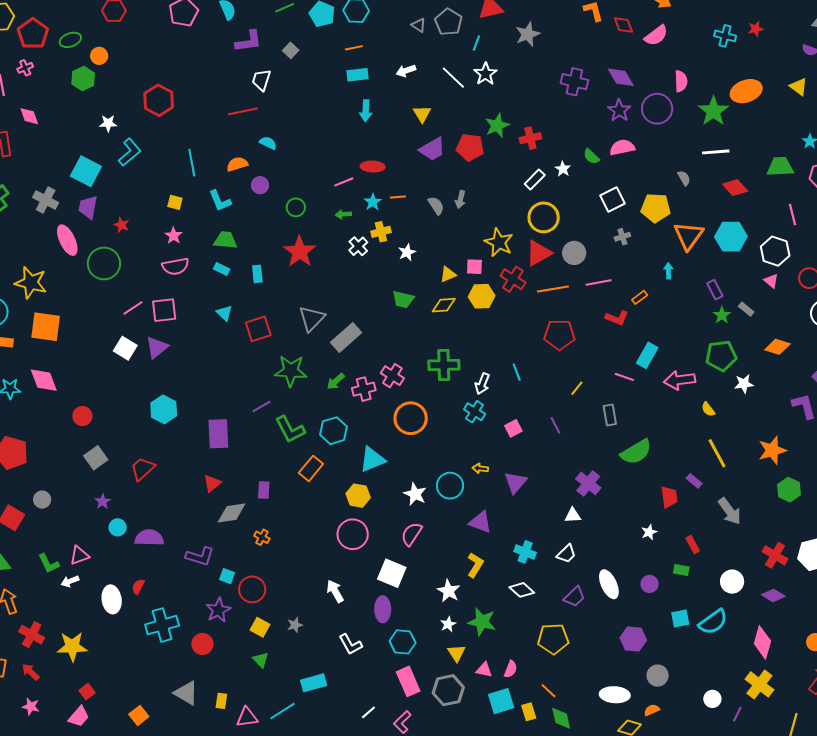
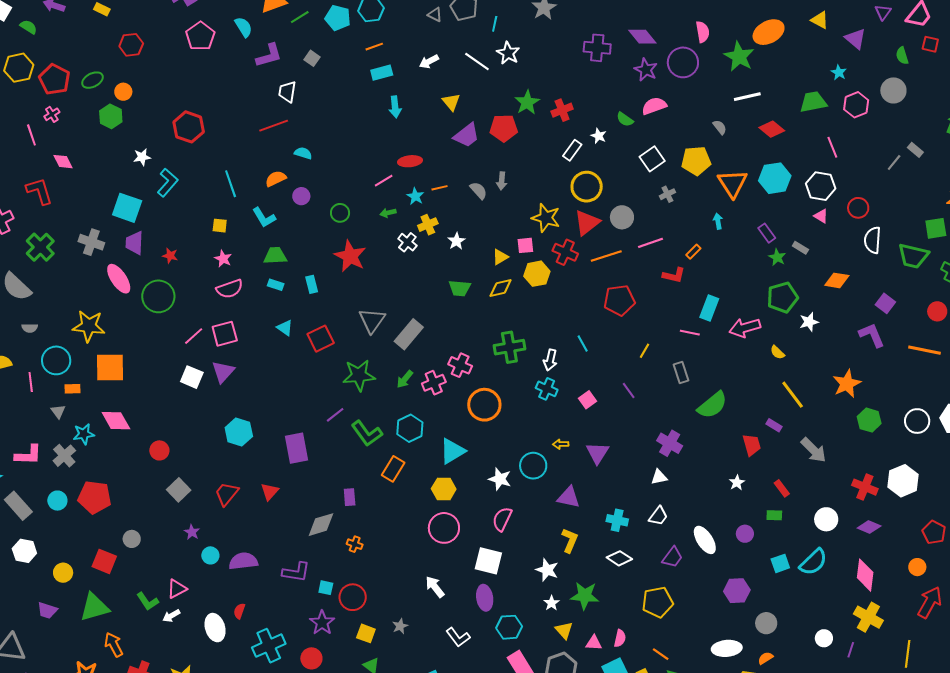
red triangle: (212, 483) -> (270, 492), moved

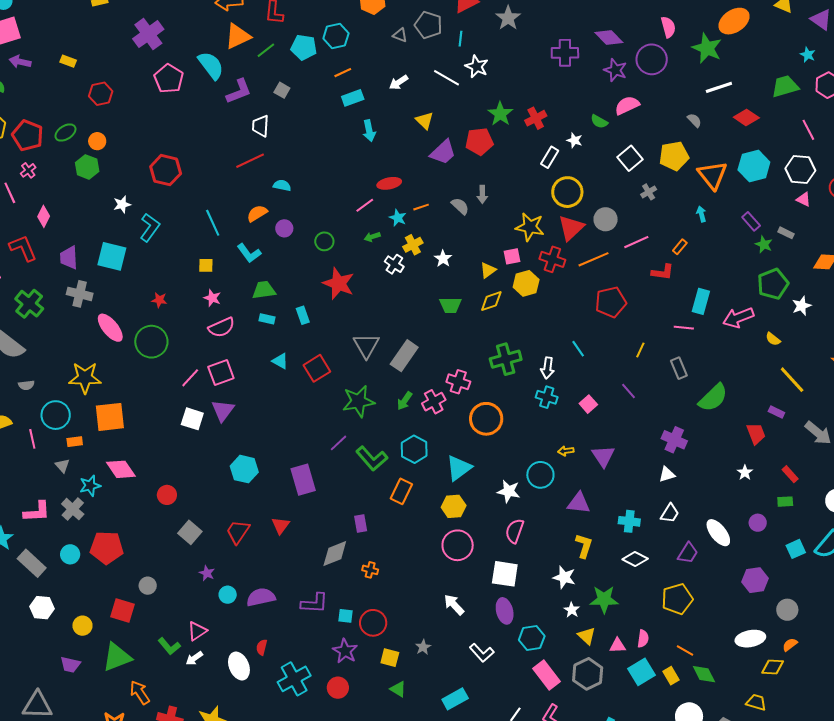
cyan semicircle: (244, 27) -> (211, 65), size x1.4
pink diamond: (63, 162) -> (44, 216), turned 60
purple trapezoid: (134, 243) -> (69, 258), moved

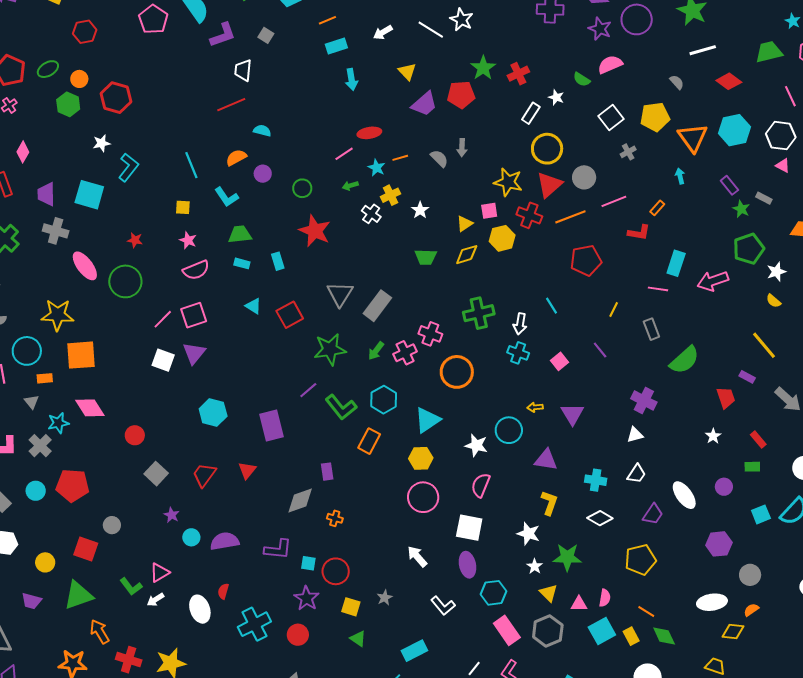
red hexagon: (166, 170) -> (116, 98), moved
yellow semicircle: (773, 339) -> (773, 301), moved

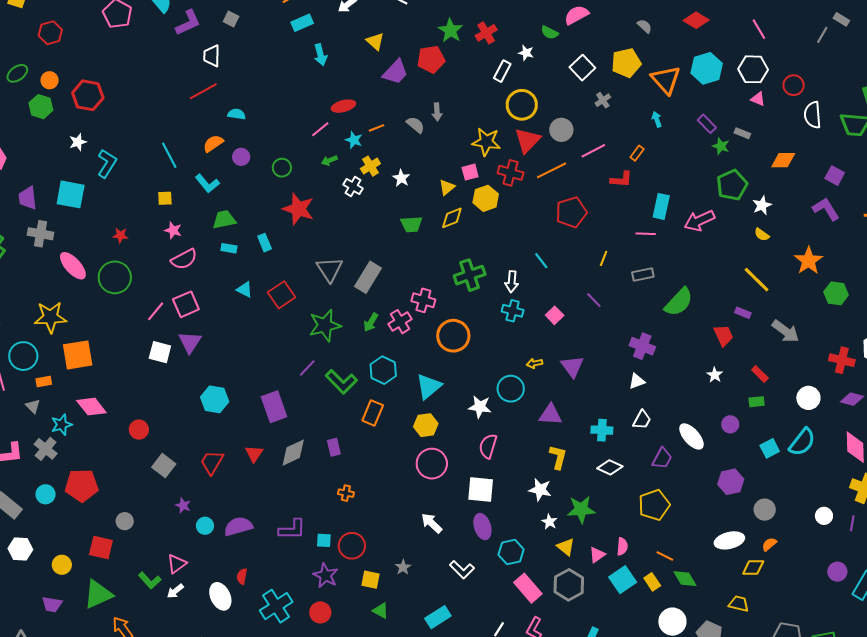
gray rectangle: (651, 329) -> (643, 274), turned -75
gray diamond: (300, 501) -> (293, 453), moved
pink triangle: (579, 604) -> (597, 555), turned -30

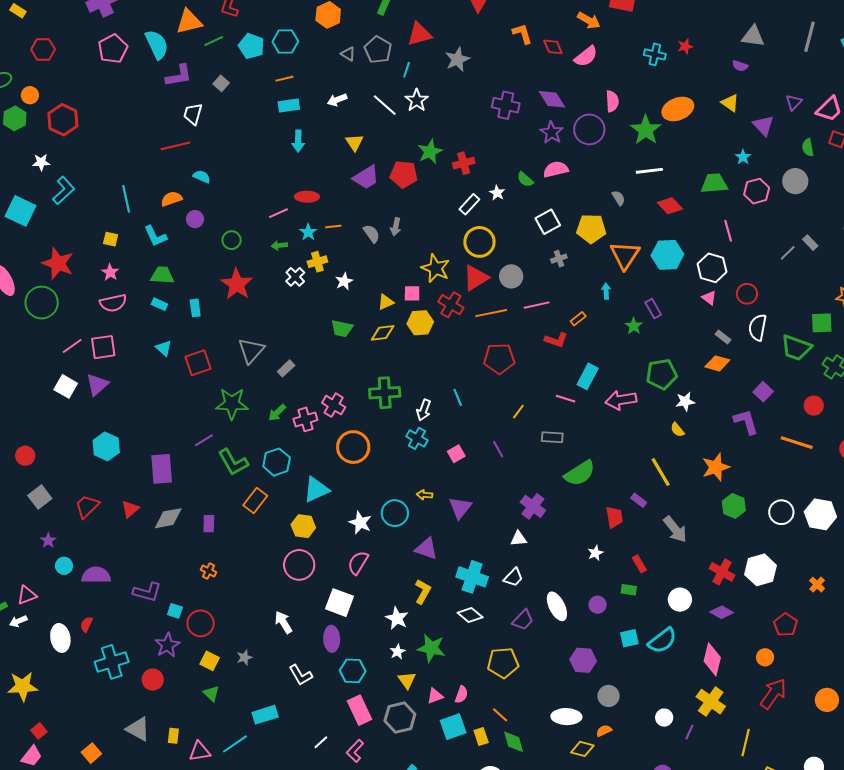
gray rectangle: (742, 133) -> (723, 337), moved
green star: (721, 146) -> (634, 326), moved
red star: (120, 235) -> (58, 263), size x2.0
gray rectangle: (368, 277) -> (286, 368), size x0.6
cyan cross: (602, 430) -> (472, 577), size x1.4

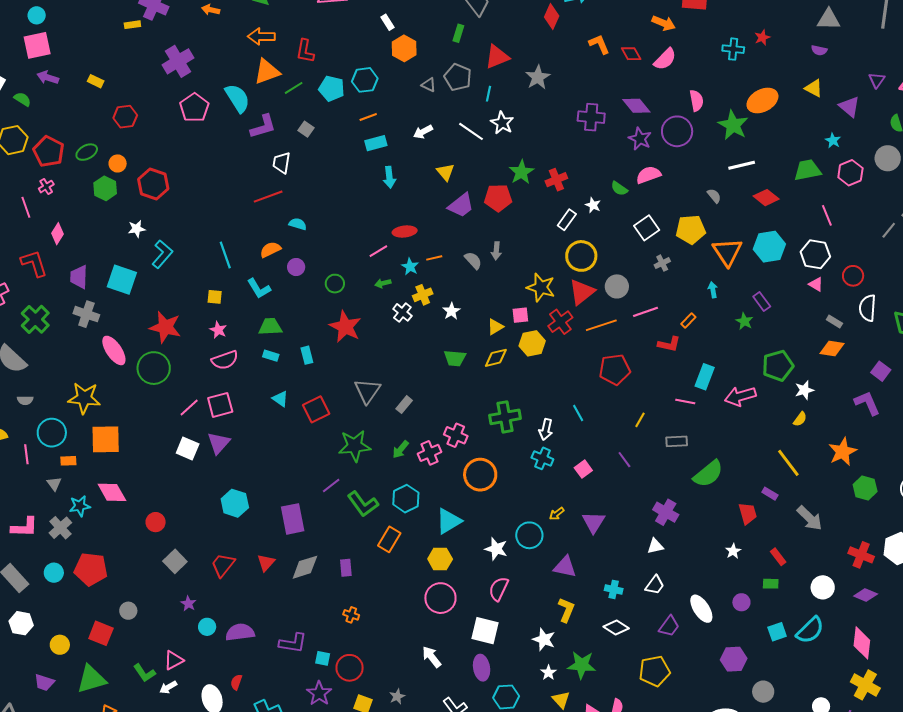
red cross: (451, 305) -> (560, 322), turned 30
yellow semicircle: (677, 430) -> (800, 419), turned -98
yellow arrow: (425, 495) -> (557, 514), turned -35
cyan cross: (472, 577) -> (614, 589), size x0.6

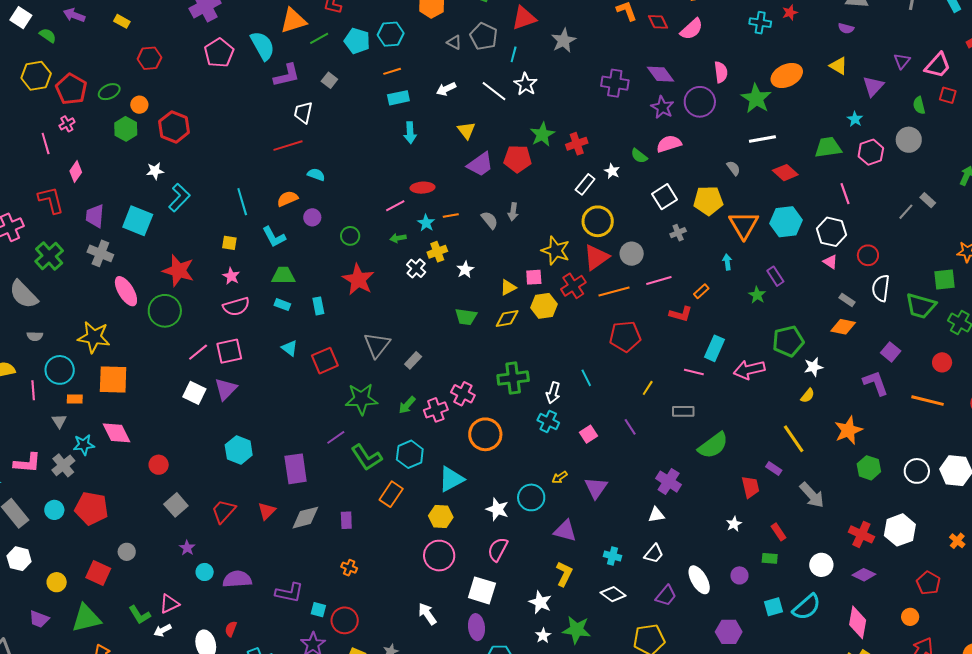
purple triangle: (849, 107) -> (873, 86), turned 30

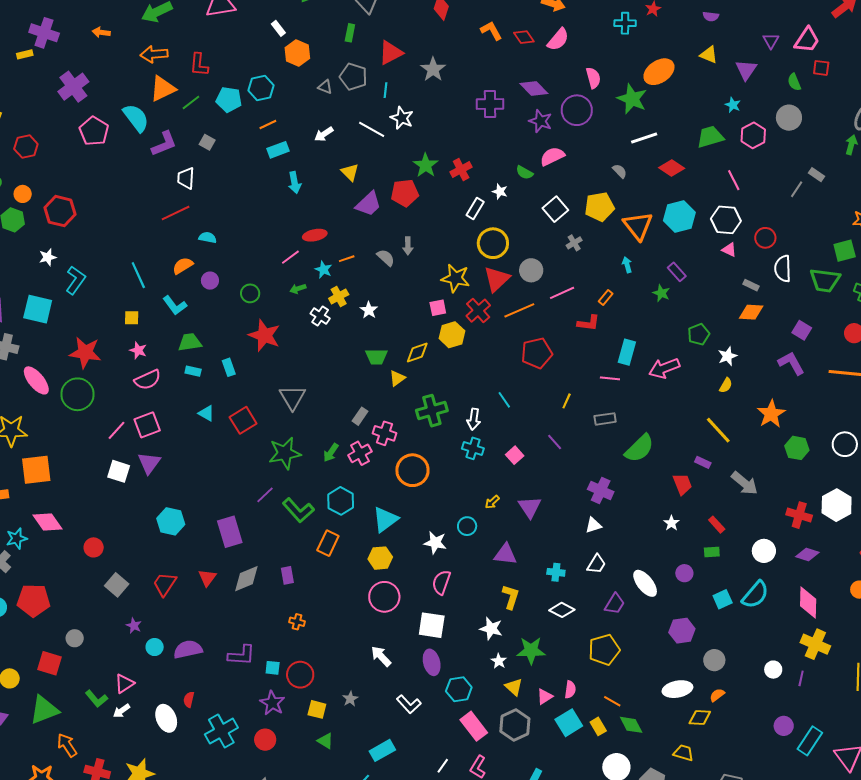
yellow triangle: (508, 287) -> (397, 378), moved
green pentagon: (788, 341) -> (699, 334), size x0.7
gray rectangle: (413, 360) -> (360, 416), moved
cyan circle: (531, 497) -> (467, 526), size x0.7

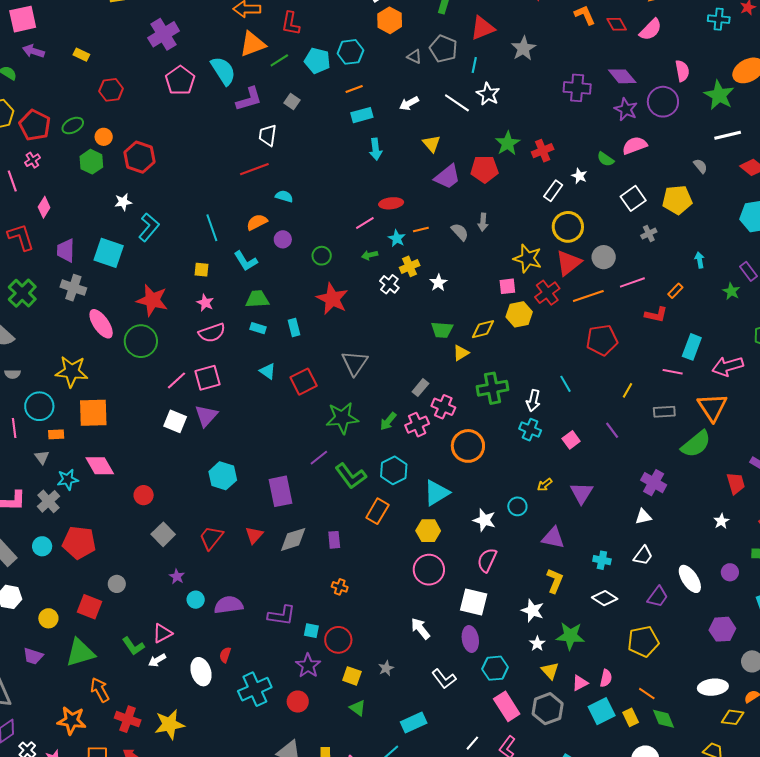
orange triangle: (638, 226) -> (712, 407), moved

